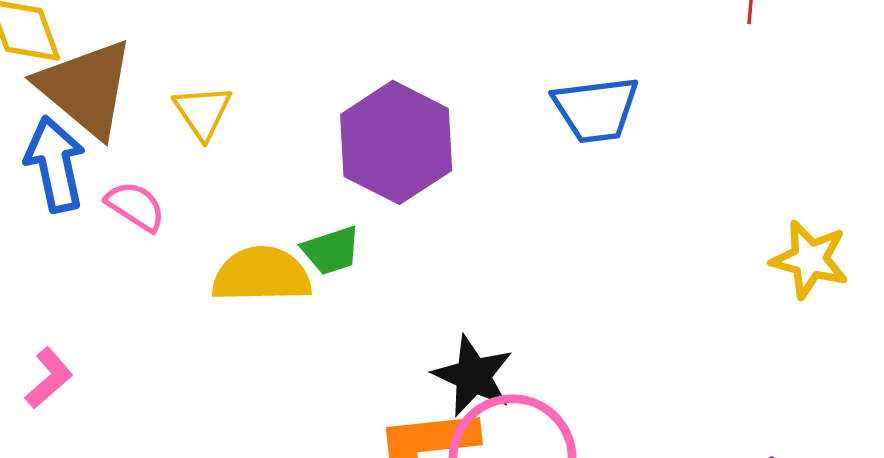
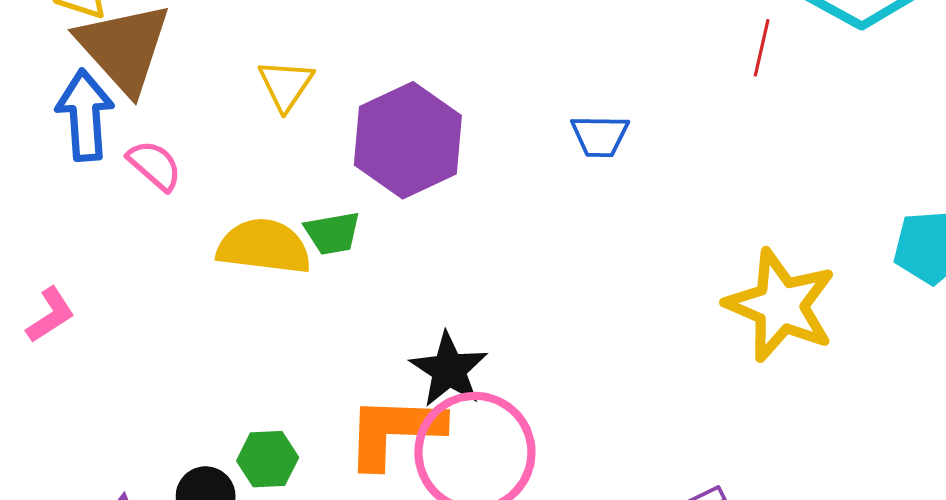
blue trapezoid: (596, 109) -> (600, 136), size x0.7
yellow triangle: (203, 112) -> (286, 85), moved
yellow star: (810, 259) -> (781, 305), size x1.5

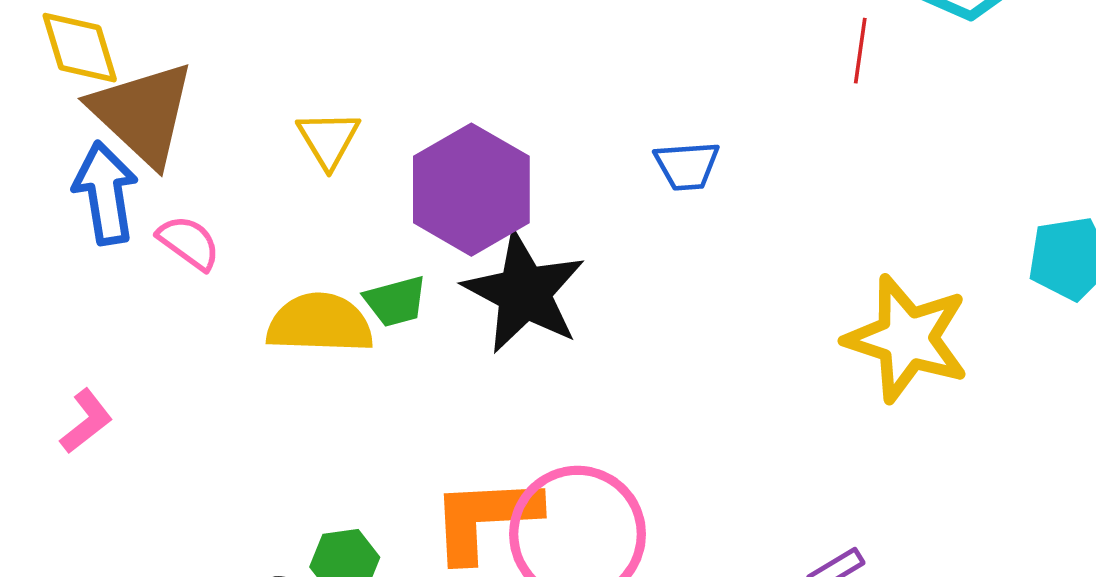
black star: (449, 370) -> (524, 292), moved, size x1.4

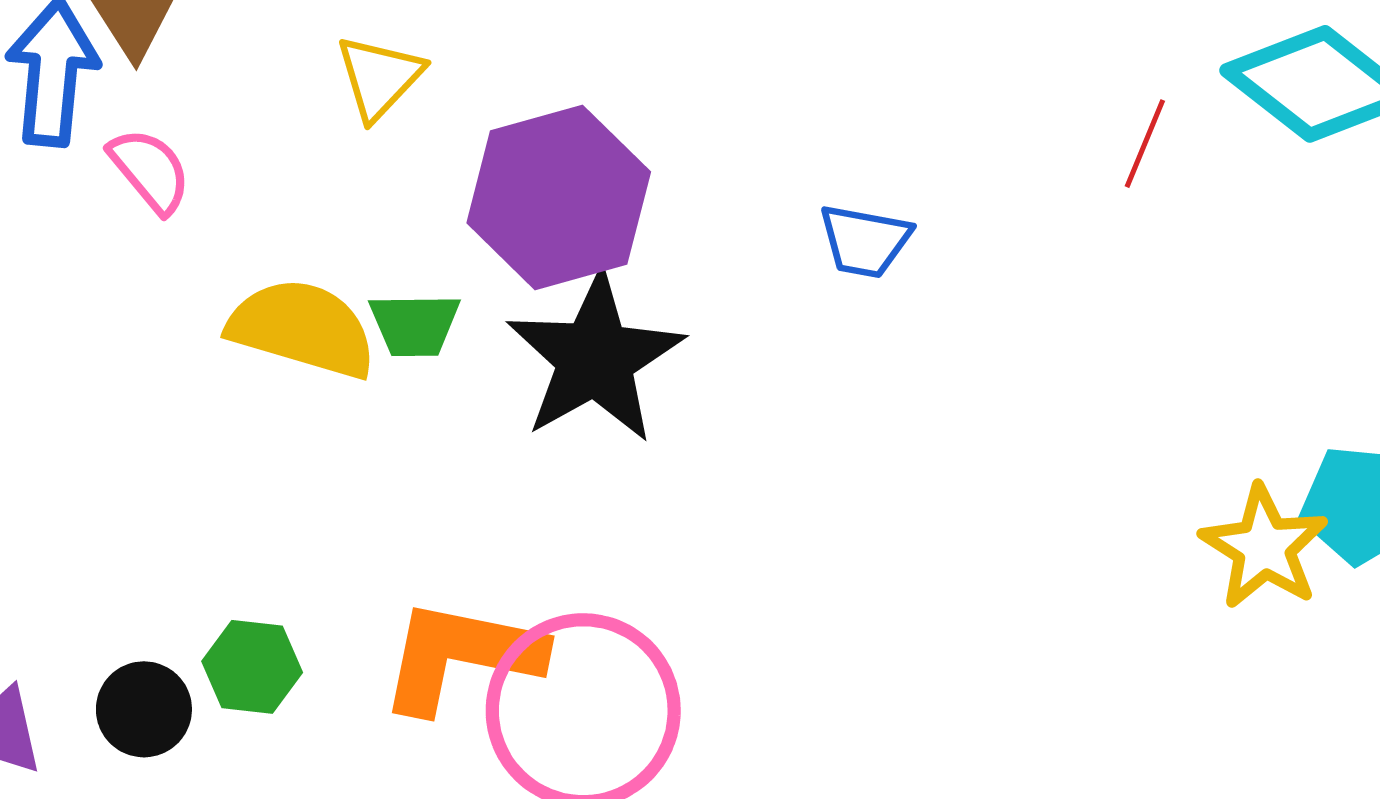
yellow star: (907, 339) -> (1264, 547), moved, size x0.7

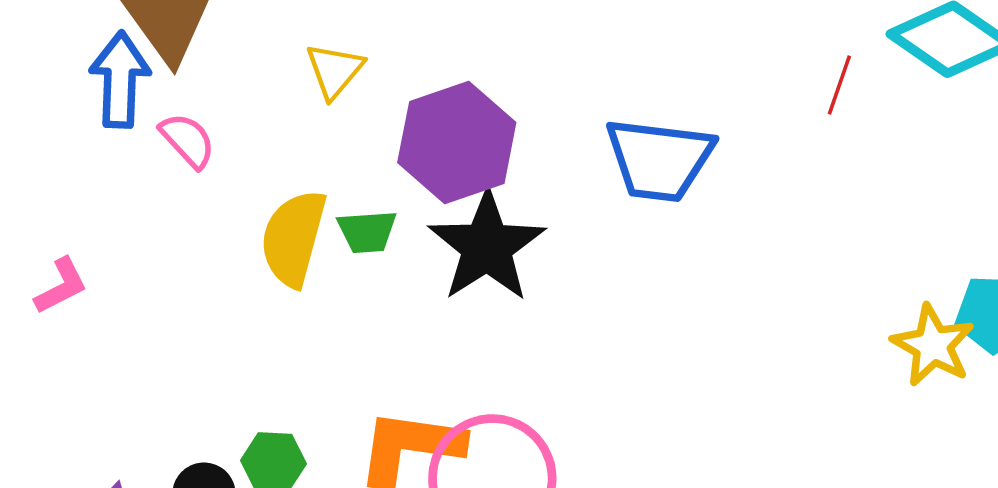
blue trapezoid: (865, 241) -> (659, 159), size x1.8
yellow semicircle: (302, 328) -> (293, 238), turned -88

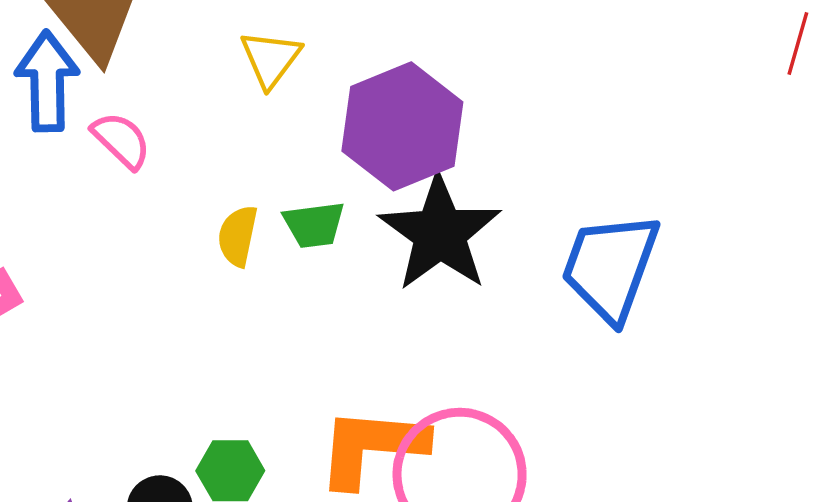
blue trapezoid: (659, 159) -> (610, 267), moved, turned 106
yellow semicircle: (293, 238) -> (238, 236), size x0.6

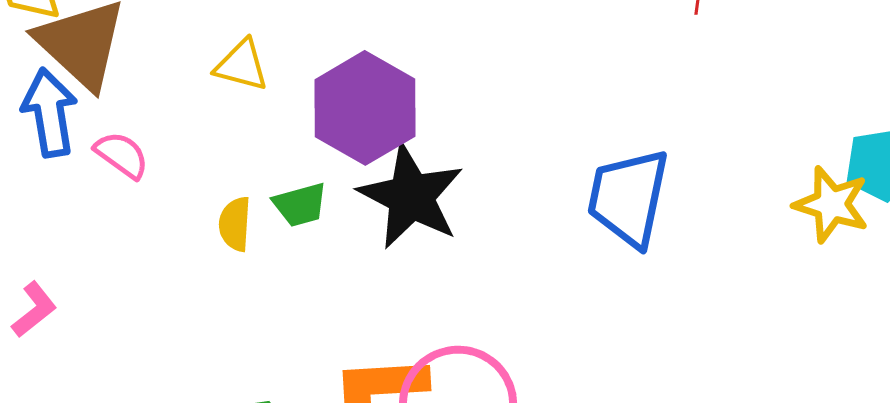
yellow triangle: (270, 59) -> (242, 65), turned -44
blue trapezoid: (610, 267) -> (628, 198), moved

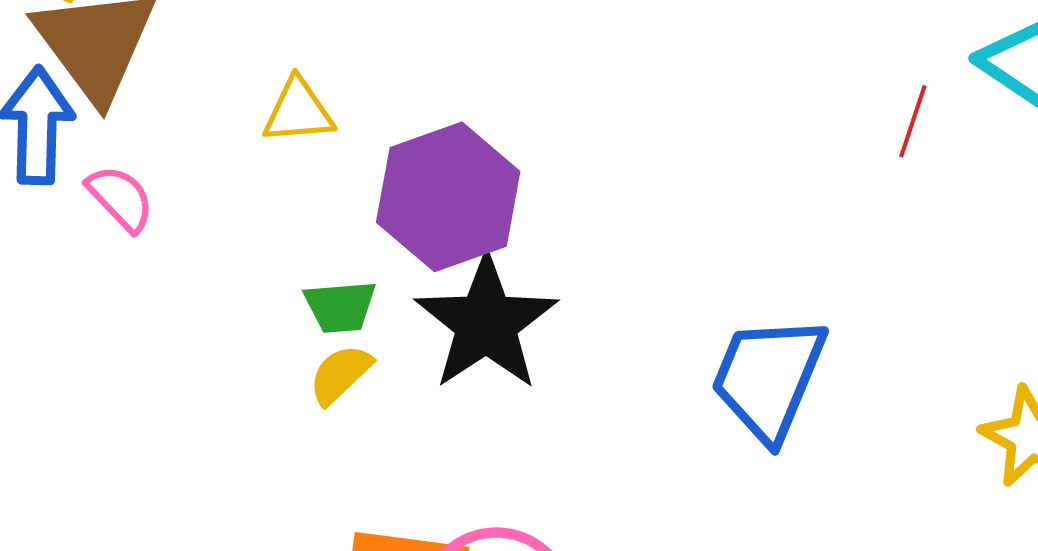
yellow triangle: (242, 65) -> (298, 111), turned -30
yellow semicircle: (235, 224) -> (340, 374), moved, turned 32

